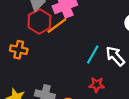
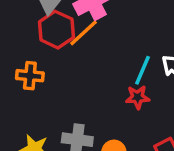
red star: (97, 85) -> (138, 97), moved

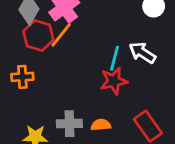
red star: (138, 97) -> (114, 81), size x1.4

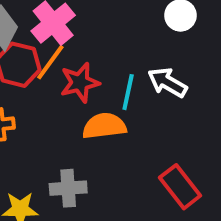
red star: (114, 81) -> (80, 83), moved
orange semicircle: (101, 125) -> (104, 126), moved, size x1.5

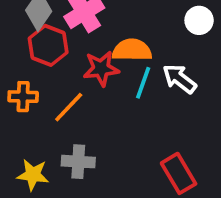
orange line: (50, 62) -> (69, 107), moved
orange semicircle: (104, 126) -> (132, 50), moved

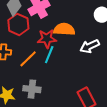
white arrow: (180, 79) -> (90, 46), turned -66
cyan line: (143, 83) -> (49, 55), moved

